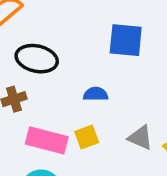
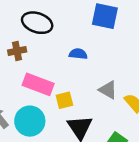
yellow square: (87, 137) -> (64, 100), moved

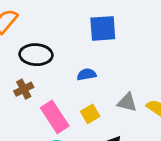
pink rectangle: (38, 84) -> (55, 117), turned 52
yellow square: (64, 100) -> (90, 114), moved

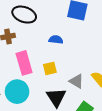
gray triangle: (127, 102) -> (77, 81), moved

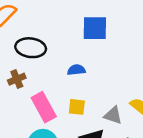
yellow square: (50, 68) -> (77, 107), turned 32

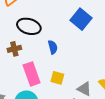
blue square: (95, 28) -> (81, 19), turned 30
blue semicircle: (76, 70) -> (53, 47), moved, turned 72

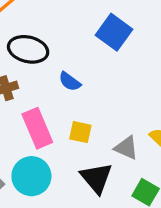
blue semicircle: (53, 47) -> (70, 82), turned 144

